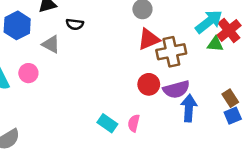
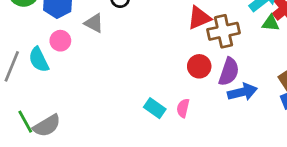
pink circle: (28, 73) -> (60, 41), moved
purple semicircle: (176, 89) -> (229, 72), turned -56
blue arrow: (189, 108) -> (242, 92), turned 72

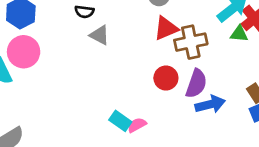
gray triangle: (94, 23) -> (100, 35), moved
pink circle: (60, 41) -> (24, 52), size x1.5
pink semicircle: (183, 108) -> (137, 125), moved, turned 48

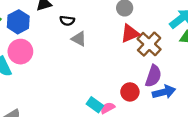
brown cross: (191, 42) -> (149, 44), turned -35
red circle: (166, 78) -> (130, 92), moved

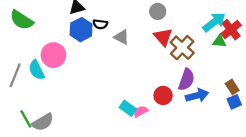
blue hexagon: (18, 22) -> (81, 30), moved
red triangle: (130, 33) -> (163, 37), turned -48
gray triangle: (79, 39) -> (122, 37), moved

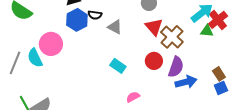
red circle: (163, 95) -> (154, 61), moved
cyan rectangle: (128, 108) -> (118, 66), moved

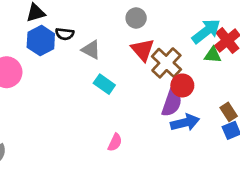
red circle: (154, 61) -> (182, 85), moved
cyan rectangle: (118, 66) -> (104, 84), moved
pink semicircle: (133, 97) -> (115, 142), turned 144

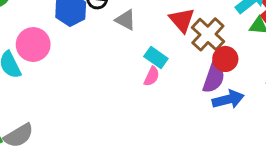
cyan rectangle: (104, 84) -> (156, 58), moved
pink semicircle: (115, 142) -> (152, 76), moved

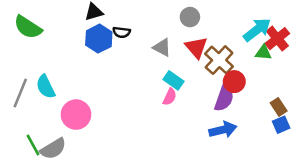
gray triangle: (126, 20) -> (162, 47), moved
pink circle: (33, 45) -> (76, 115), moved
blue arrow: (228, 99) -> (223, 130), moved

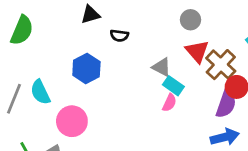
green semicircle: (28, 27) -> (22, 30), turned -100
blue hexagon: (99, 39) -> (86, 69), moved
gray triangle: (162, 47) -> (162, 67), moved

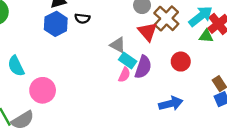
brown cross: (221, 65) -> (166, 18), moved
blue hexagon: (86, 69) -> (56, 24), moved
purple semicircle: (226, 104) -> (143, 67), moved

